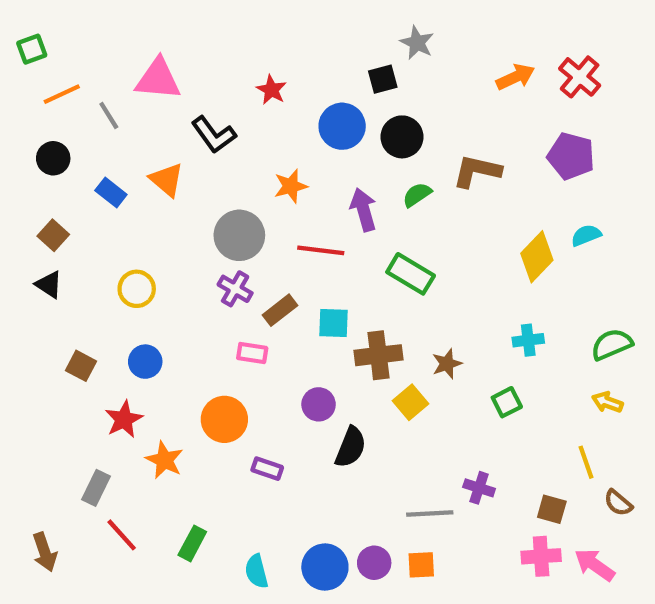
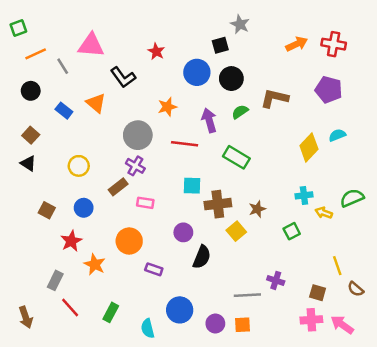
red cross: (580, 77) -> (334, 44), turned -30
brown rectangle: (280, 310) -> (118, 187), moved
yellow arrow: (607, 402) -> (324, 213), moved
blue circle: (325, 567) -> (180, 310), moved

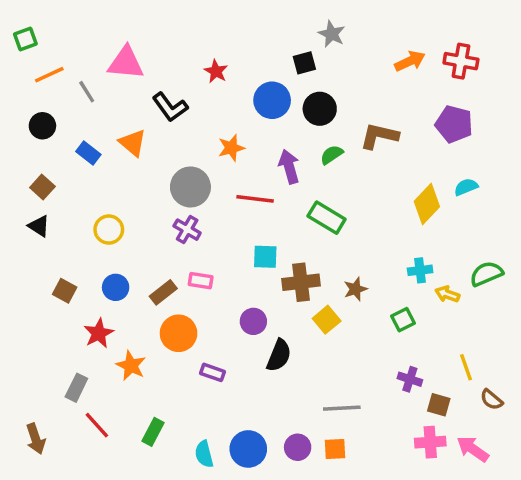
brown rectangle: (118, 187) -> (163, 292), moved
purple cross: (276, 280) -> (410, 379), moved
blue circle: (180, 310) -> (248, 449), moved

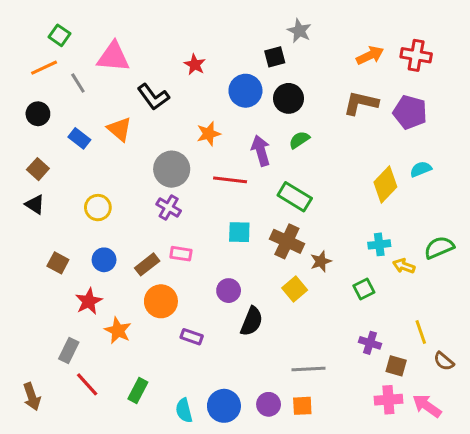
green square: (25, 39) -> (59, 35), moved, turned -35
brown L-shape: (379, 136) -> (361, 103), moved
brown cross: (301, 282) -> (287, 241), moved, turned 32

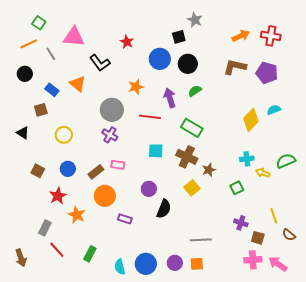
brown square: (38, 169) -> (41, 110), moved, turned 32

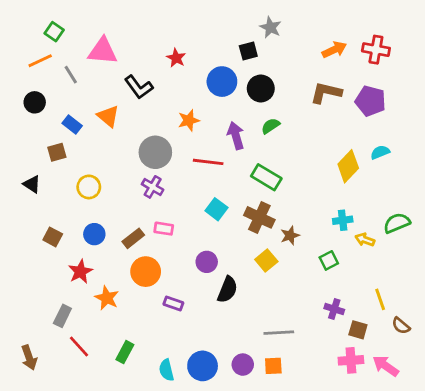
cyan square: (156, 151) -> (216, 209), turned 35

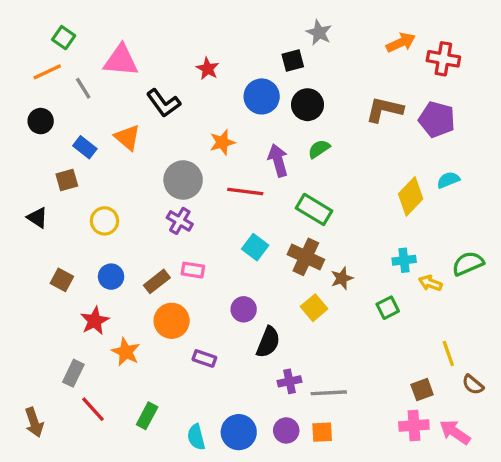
orange arrow: (334, 50) -> (401, 42), moved
purple cross: (334, 309) -> (289, 381), moved, turned -30
brown square: (358, 330) -> (422, 390), turned -36

